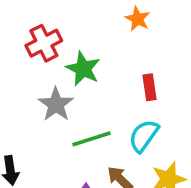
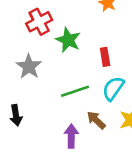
red rectangle: (150, 87) -> (105, 57), moved
gray star: (56, 104) -> (29, 67), moved

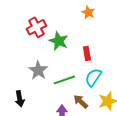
gray star: (29, 67) -> (38, 70), moved

